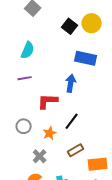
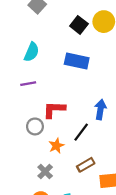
blue rectangle: (86, 58) -> (77, 61), moved
blue arrow: (71, 83) -> (100, 110), moved
gray circle: (24, 126) -> (35, 126), moved

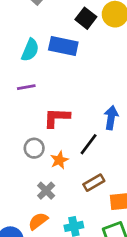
blue rectangle: (77, 61) -> (63, 46), moved
gray circle: (35, 126) -> (34, 148), moved

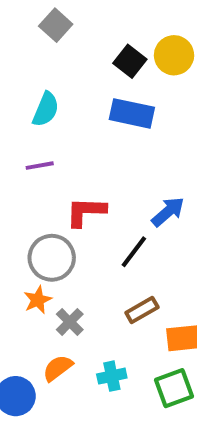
blue rectangle: (63, 46) -> (132, 113), moved
blue arrow: (111, 118) -> (168, 212), turned 40
gray circle: (34, 148) -> (52, 258), size x1.5
orange star: (59, 160) -> (38, 300), moved

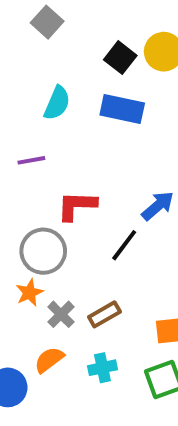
cyan semicircle: (46, 109) -> (57, 103), moved
brown rectangle: (142, 310) -> (104, 314), moved

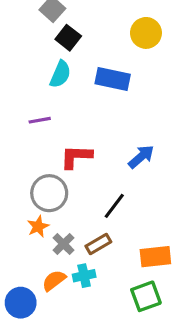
black square: (120, 58) -> (68, 38), moved
black line: (124, 245) -> (114, 206), moved
cyan cross: (102, 368) -> (84, 276), moved

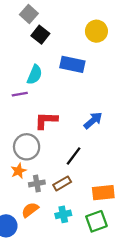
cyan semicircle: (60, 74) -> (35, 75), moved
gray cross: (63, 244) -> (37, 183), turned 35
cyan cross: (84, 276) -> (63, 214), moved

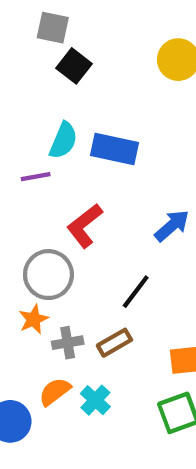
gray square: (29, 14) -> (53, 28), turned -30
blue rectangle: (72, 64) -> (114, 149), moved
red L-shape: (46, 120) -> (85, 226), turned -40
cyan cross: (63, 214) -> (95, 400), moved, turned -35

